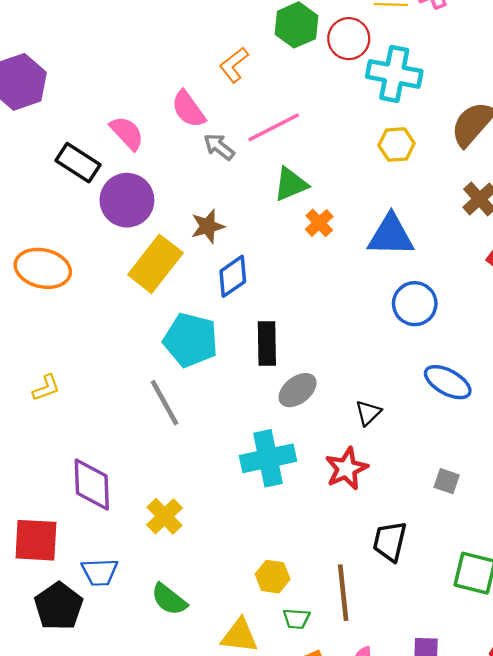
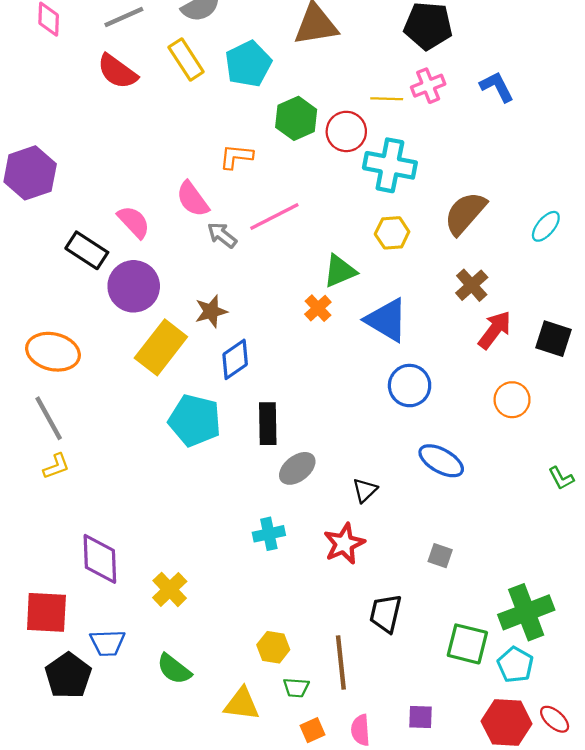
orange L-shape: (234, 65) -> (236, 157), turned 44
green triangle: (291, 184) -> (340, 271), moved
blue triangle: (391, 235) -> (387, 320), turned 30
gray line: (164, 403) -> (49, 418), moved
cyan cross: (268, 458) -> (269, 534), size x0.6

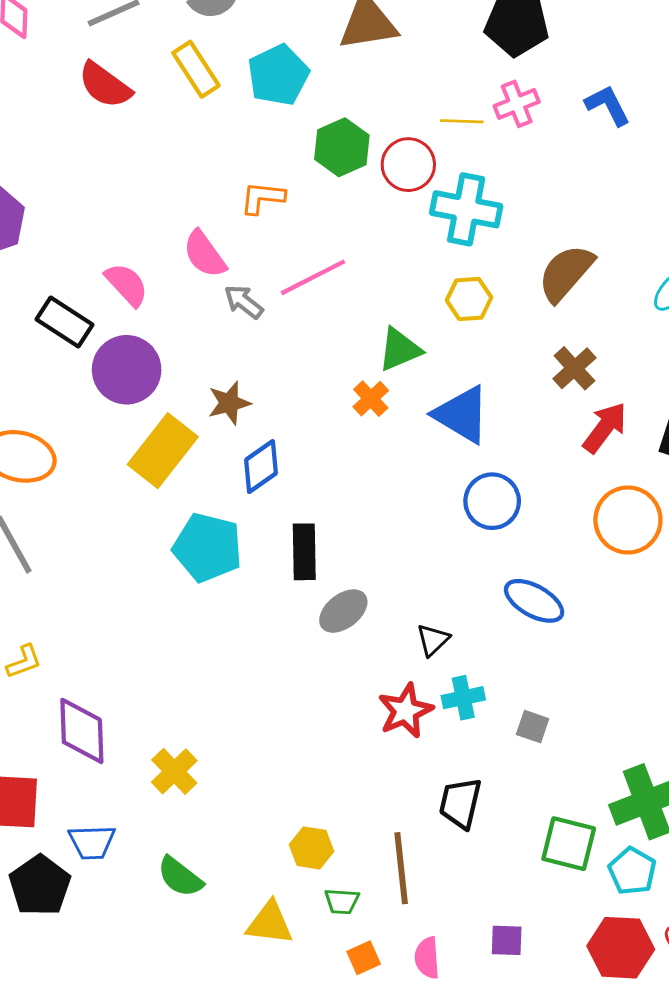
orange circle: (512, 400) -> (628, 520), size x1.4
yellow L-shape: (56, 466) -> (24, 662), moved
cyan cross: (269, 534) -> (463, 698), moved

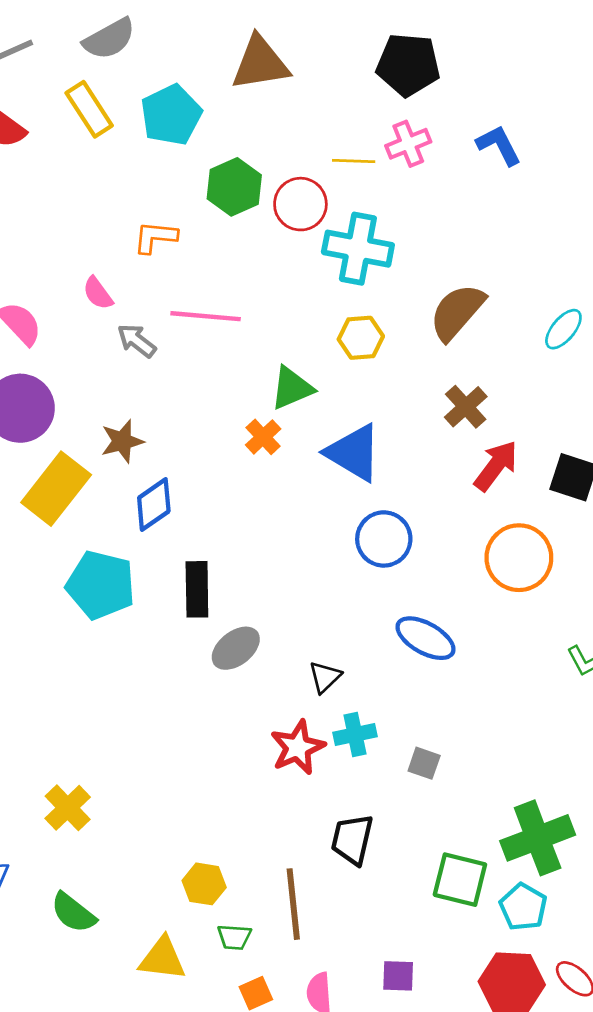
pink semicircle: (205, 254) -> (98, 293), size x0.7
pink line: (313, 277) -> (206, 316), turned 32

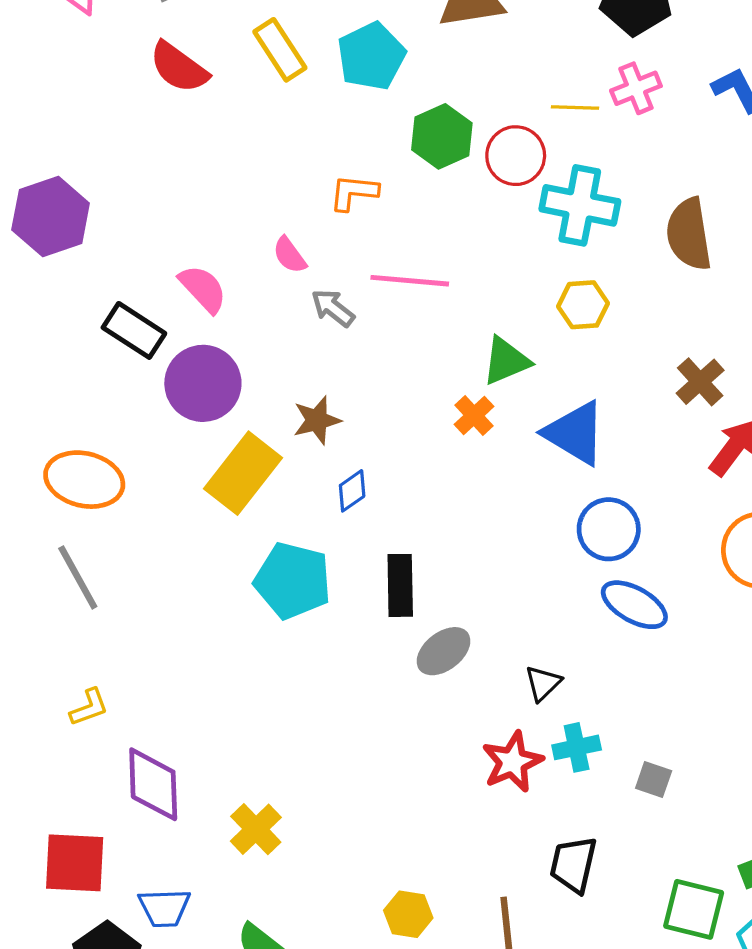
brown semicircle: (457, 312) -> (689, 234), moved, turned -50
blue diamond: (154, 504) -> (352, 491), size x0.7
blue ellipse: (425, 638) -> (634, 605), moved

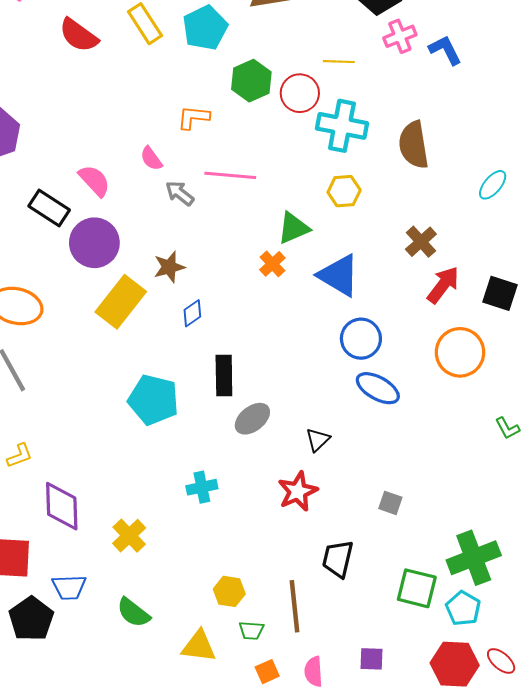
pink cross: (636, 88) -> (400, 36), moved
cyan pentagon: (293, 581) -> (153, 400), moved
cyan cross: (577, 747) -> (202, 487), moved

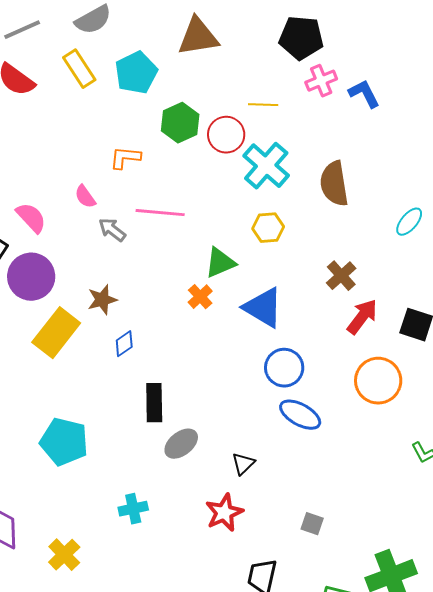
cyan cross: (342, 126) -> (266, 166), turned 30
cyan pentagon: (153, 400) -> (64, 442), moved

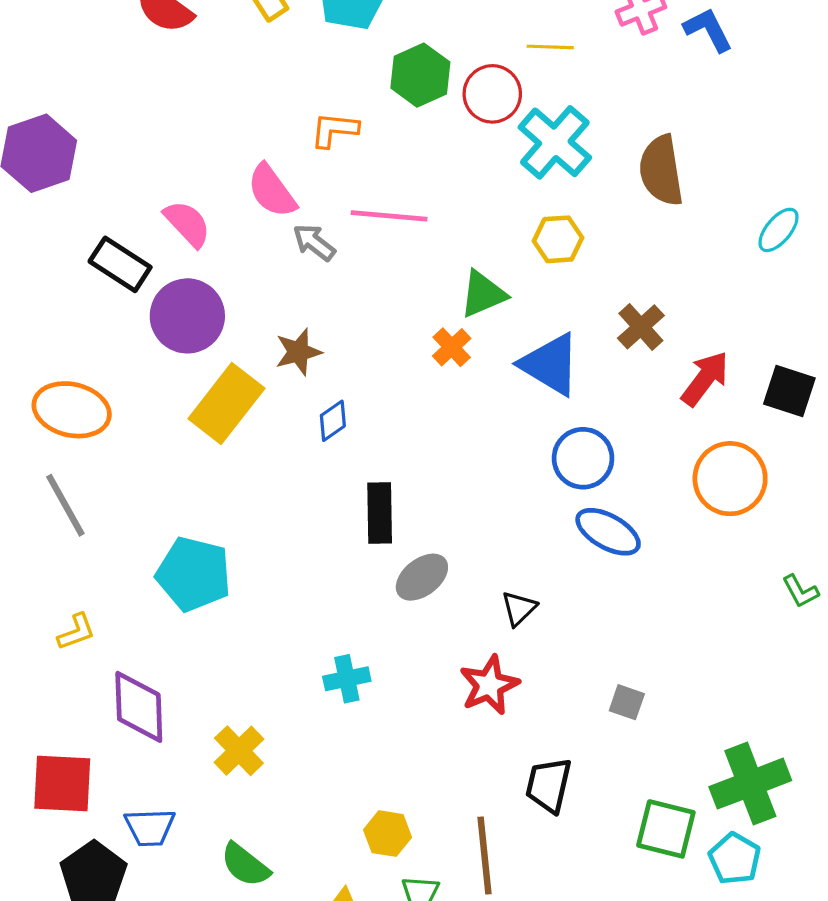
pink semicircle: (85, 197) -> (272, 191), size x1.5
brown cross: (341, 276) -> (641, 327), moved
cyan pentagon: (64, 442) -> (194, 574), moved

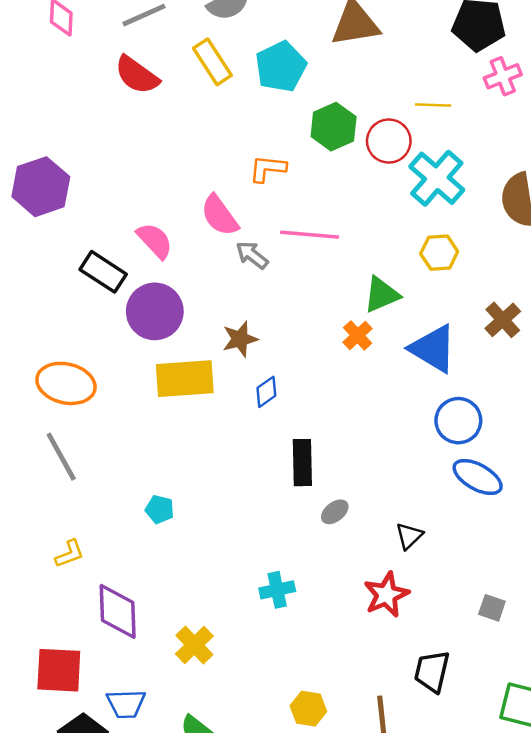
yellow rectangle: (226, 404) -> (185, 379), turned 48
cyan pentagon: (194, 574) -> (160, 509), size x0.5
gray ellipse: (422, 577) -> (335, 512), size x0.7

